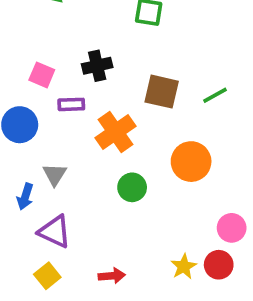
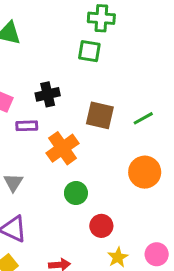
orange circle: (191, 162) -> (145, 172), moved
pink circle: (232, 228) -> (157, 254), moved
red circle: (219, 265) -> (101, 226), moved

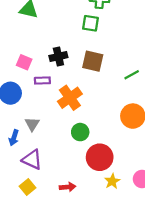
brown square: (100, 115) -> (93, 61), moved
red circle: (101, 226) -> (100, 157), size x1.5

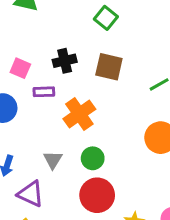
green square: (90, 23) -> (106, 18), turned 30
gray triangle: (32, 124) -> (53, 160), moved
red circle: (100, 157) -> (97, 195), moved

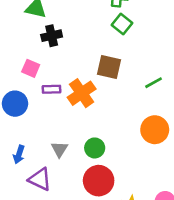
green square: (106, 18) -> (122, 24), moved
black cross: (65, 61) -> (52, 36), moved
orange cross: (79, 114) -> (82, 93), moved

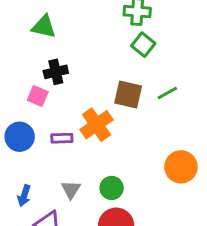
black cross: (52, 36) -> (56, 72), moved
green line: (153, 83) -> (167, 93), moved
purple rectangle: (52, 89) -> (62, 138), moved

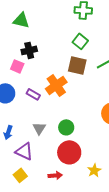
green square: (143, 45) -> (80, 41), moved
purple rectangle: (62, 138) -> (33, 94), turned 32

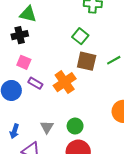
green square: (80, 41) -> (80, 36), moved
black cross: (29, 50) -> (20, 35), moved
purple rectangle: (33, 94) -> (35, 83), moved

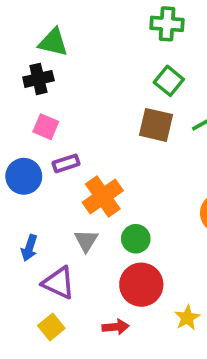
green square: (80, 36) -> (169, 81), moved
orange cross: (65, 82) -> (103, 197), moved
purple rectangle: (35, 83) -> (66, 163), turned -48

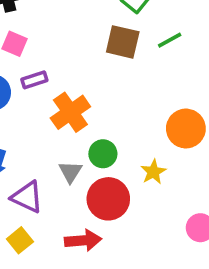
gray triangle: (86, 241) -> (70, 172), moved
yellow star: (187, 318) -> (153, 172), moved
red arrow: (116, 327) -> (83, 240), size x1.4

